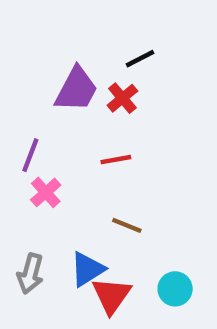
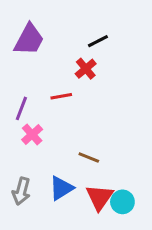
purple trapezoid: (76, 89) -> (29, 40), moved
red line: (116, 160) -> (61, 96), moved
red triangle: (111, 295) -> (100, 197), moved

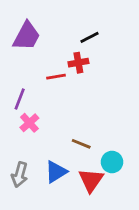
red cross: (86, 69) -> (78, 63), turned 30
red line: (61, 96) -> (56, 77), moved
cyan circle: (122, 202) -> (112, 162), moved

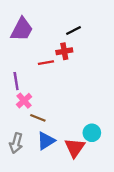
purple line: (20, 99) -> (16, 81), turned -30
brown line: (81, 144) -> (38, 118), moved

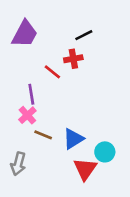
red line: (46, 63) -> (52, 72), turned 49
purple line: (16, 81) -> (31, 94), moved
blue triangle: (46, 141) -> (73, 139), moved

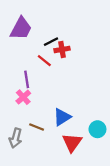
black line: (84, 35) -> (51, 42), moved
brown line: (43, 135) -> (37, 127), moved
cyan circle: (105, 152) -> (97, 129), moved

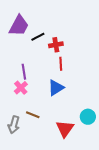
black line: (51, 42) -> (38, 37), moved
red line: (44, 61) -> (61, 64), moved, turned 48
blue triangle: (62, 117) -> (56, 88), moved

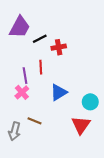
red line: (61, 64) -> (41, 67), moved
cyan circle: (88, 117) -> (90, 102), moved
red triangle: (65, 129) -> (81, 125), moved

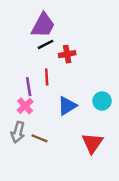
purple trapezoid: (20, 27) -> (43, 25), moved
cyan circle: (90, 102) -> (102, 101), moved
gray arrow: (14, 131) -> (18, 132), moved

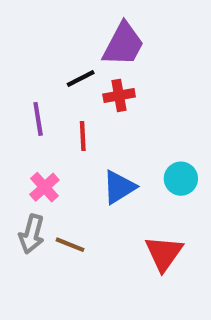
purple trapezoid: (43, 25) -> (123, 44), moved
purple line: (29, 87) -> (38, 119), moved

